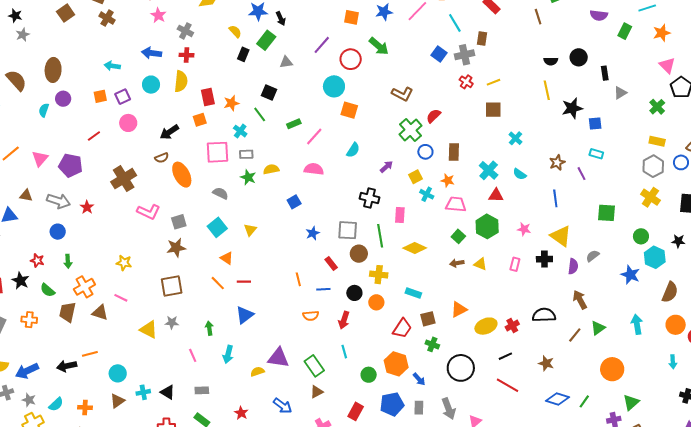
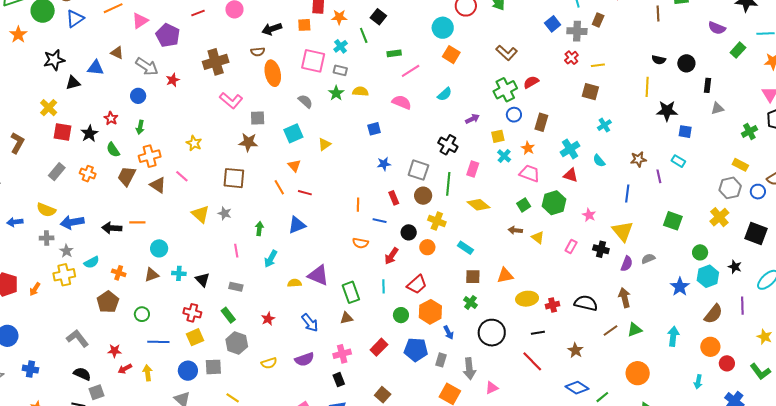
red trapezoid: (402, 328) -> (417, 284), moved

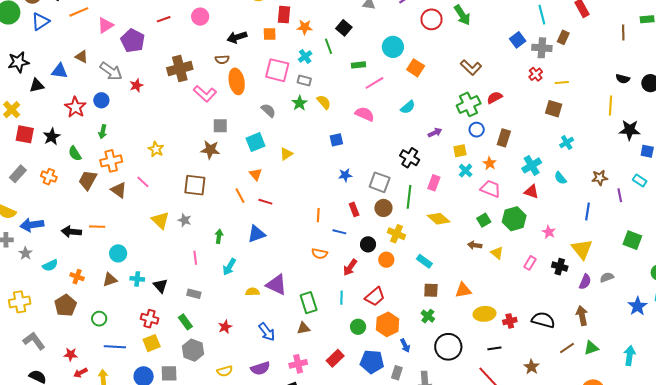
cyan circle: (443, 28) -> (393, 47), moved
yellow semicircle: (360, 91) -> (324, 102), turned 42
pink L-shape: (231, 100) -> (205, 94), moved
red star: (111, 118) -> (75, 107), moved, size x1.5
yellow cross: (64, 275) -> (20, 302), moved

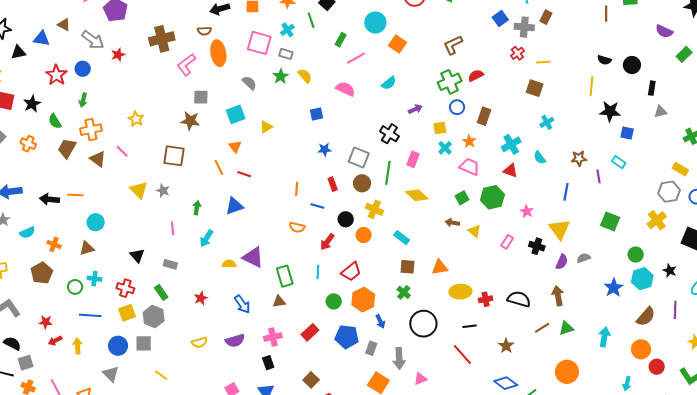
green rectangle: (358, 65) -> (341, 40), turned -56
brown L-shape: (471, 67) -> (453, 45), turned 110
pink L-shape: (205, 94) -> (186, 65), turned 100
cyan cross: (137, 279) -> (94, 279), moved
gray hexagon: (193, 350) -> (154, 317), moved

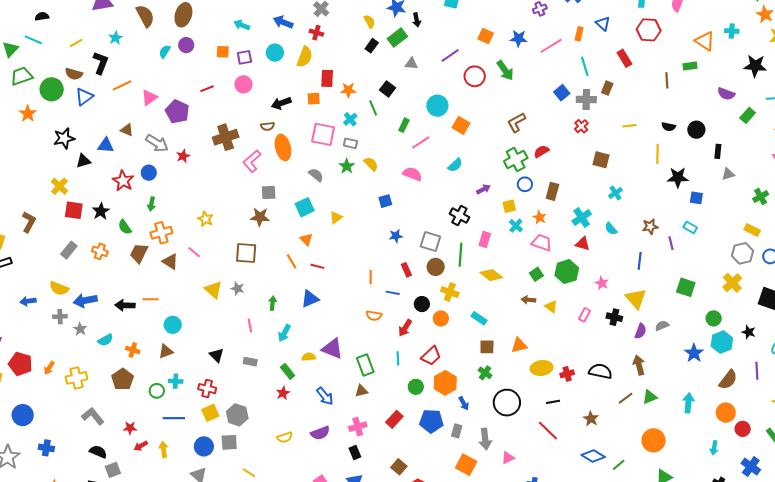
yellow line: (543, 62) -> (629, 126), moved
green rectangle: (161, 292) -> (288, 371), moved

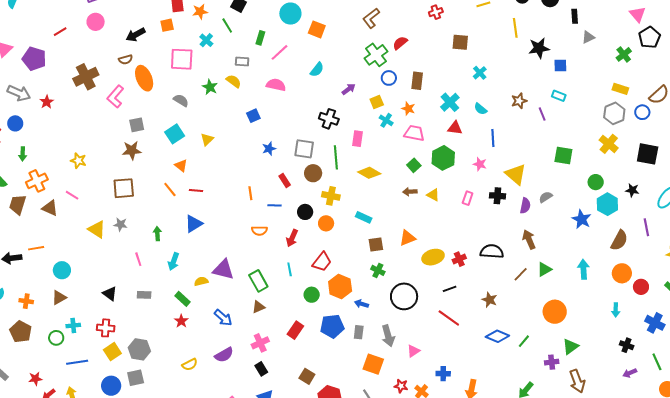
red cross: (581, 126) -> (436, 12), turned 32
gray rectangle: (350, 143) -> (242, 61), moved
blue line: (640, 261) -> (493, 138), moved
blue arrow: (464, 403) -> (361, 304), turned 144

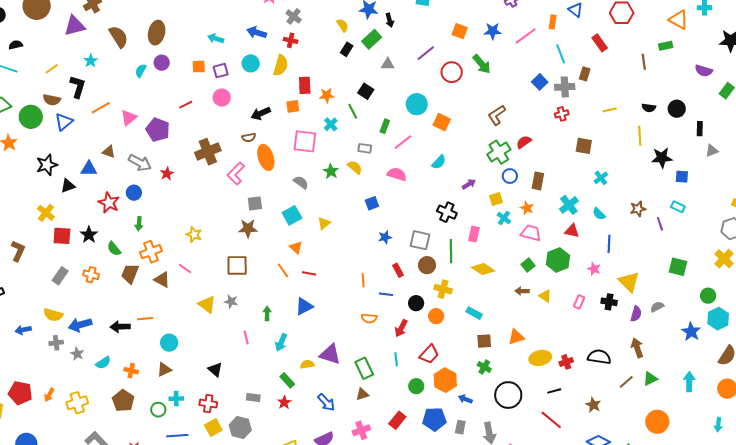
gray rectangle: (144, 295) -> (253, 397), moved

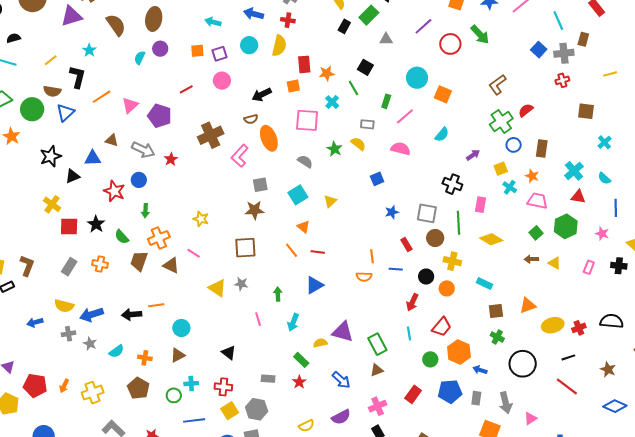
brown L-shape: (18, 251) -> (27, 266), moved
orange semicircle: (369, 318) -> (364, 277), moved

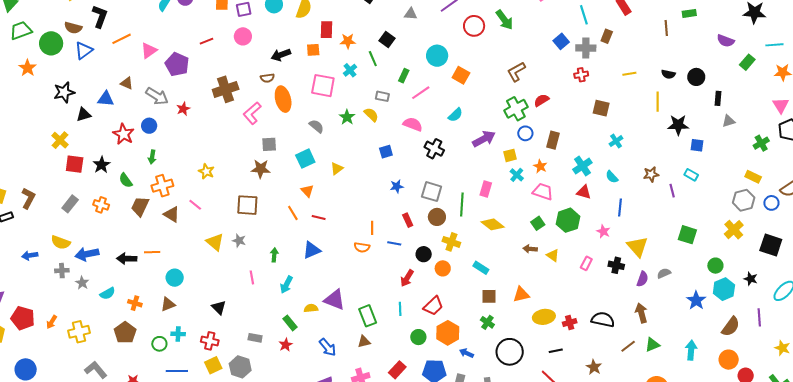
purple arrow: (473, 155) -> (484, 139), size x1.6
black cross: (452, 184) -> (434, 149), moved

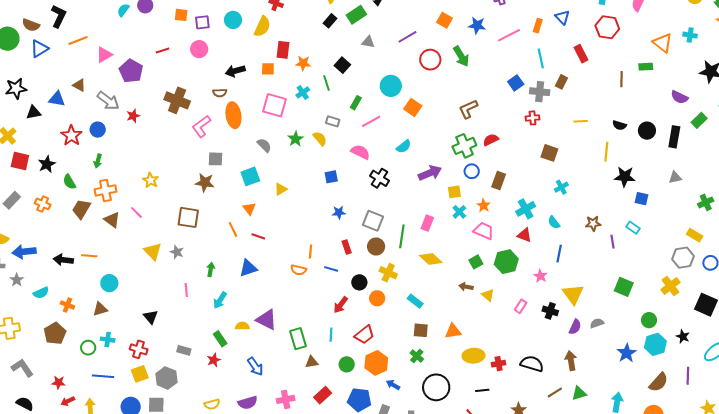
brown cross: (226, 89) -> (177, 100), turned 35
black rectangle: (718, 98) -> (674, 137), moved, size x1.5
brown triangle: (364, 342) -> (312, 362), moved

